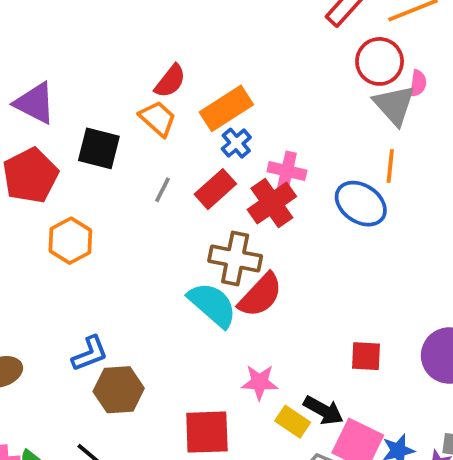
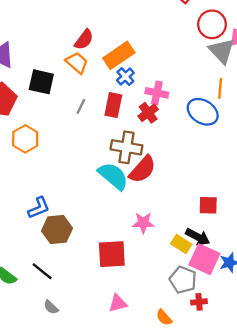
red rectangle: (215, 189) -> (113, 105), turned -35
red cross: (272, 203) -> (148, 113), size x0.7
black arrow: (323, 410) -> (198, 237), moved
yellow rectangle: (293, 422) -> (181, 244), moved

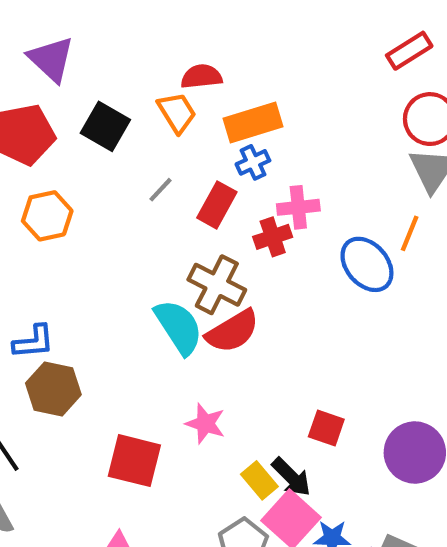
red semicircle: (84, 40) -> (202, 77), turned -150
pink cross: (157, 93) -> (298, 207), turned -35

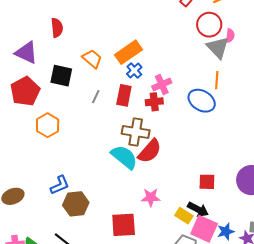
red semicircle: (202, 77) -> (57, 28), moved, turned 108
red cross: (273, 237) -> (154, 102), turned 30

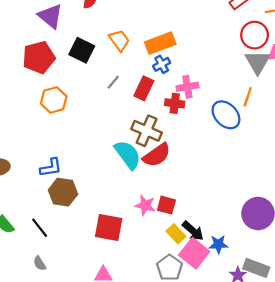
red square: (207, 182) -> (166, 205), moved
blue star: (226, 232) -> (218, 244), moved

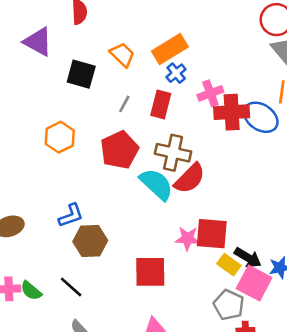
red pentagon: (39, 57) -> (119, 150), moved
red cross: (175, 103) -> (232, 112), moved, size x1.5
red square: (166, 205) -> (212, 234), size x1.5

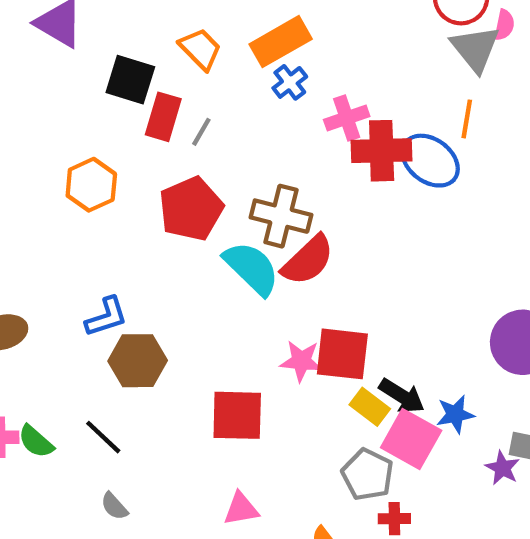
red rectangle: (161, 104) -> (163, 117), moved

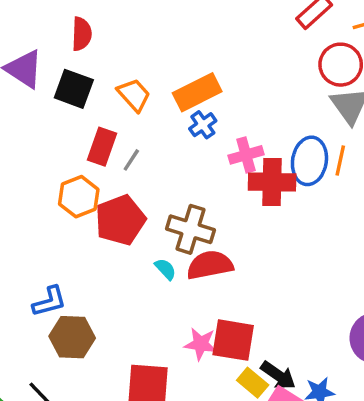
black square: (130, 80) -> (74, 89), moved
blue ellipse: (430, 161) -> (309, 161), moved, turned 60
orange hexagon: (91, 185) -> (79, 197), moved
red semicircle: (308, 260) -> (210, 265), turned -150
cyan semicircle: (252, 268) -> (165, 269), size x0.5

